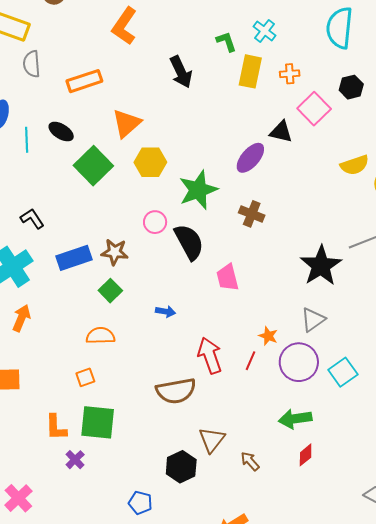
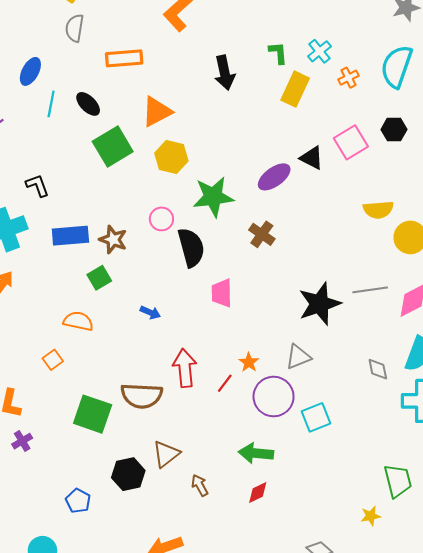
orange cross: (290, 74) -> (349, 78), moved, turned -36
orange square: (85, 377) -> (53, 360), turned -30
green square: (98, 422) -> (93, 414), moved

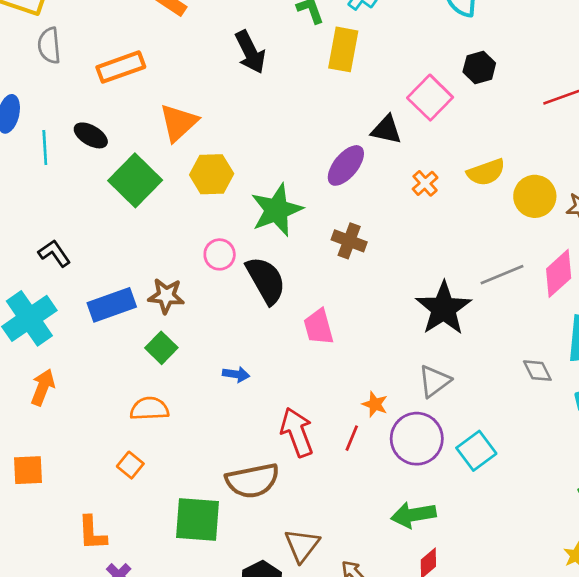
orange cross: (349, 78) -> (425, 183), moved

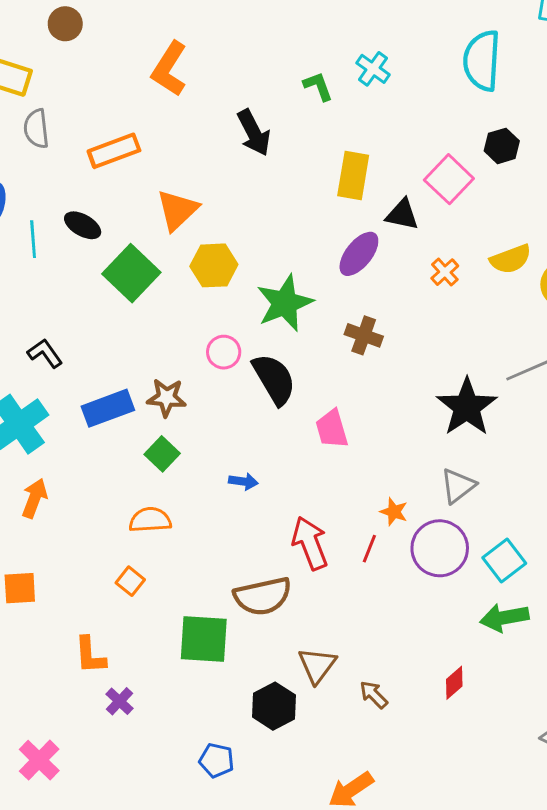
yellow rectangle: (343, 49) -> (353, 175), moved
green arrow: (413, 515) -> (504, 618), moved

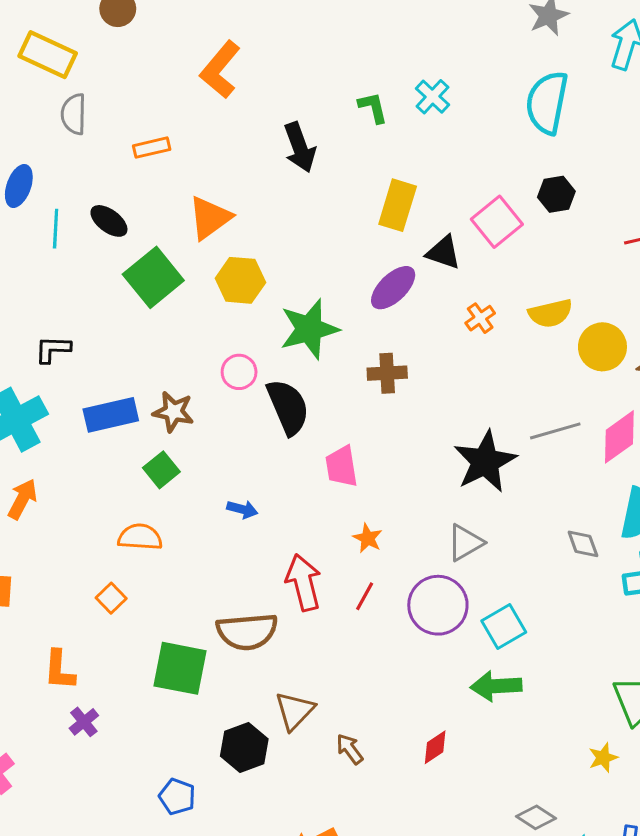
orange rectangle: (114, 151) -> (152, 148), size x0.7
brown cross: (364, 335) -> (387, 373), turned -30
black L-shape: (45, 353) -> (53, 349), turned -60
orange star: (394, 512) -> (368, 538), moved

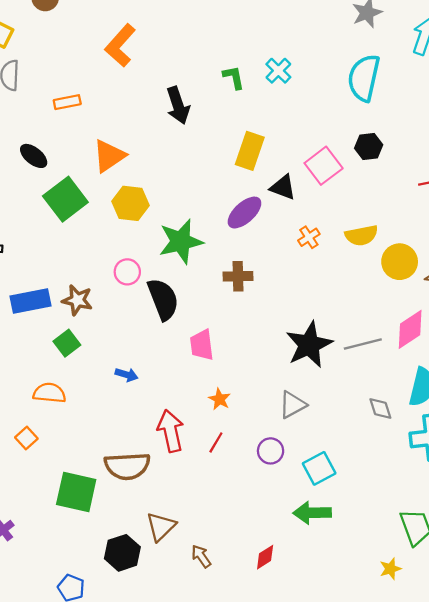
gray line: (555, 431) -> (363, 344), moved
purple circle: (438, 605) -> (271, 451), size x0.6

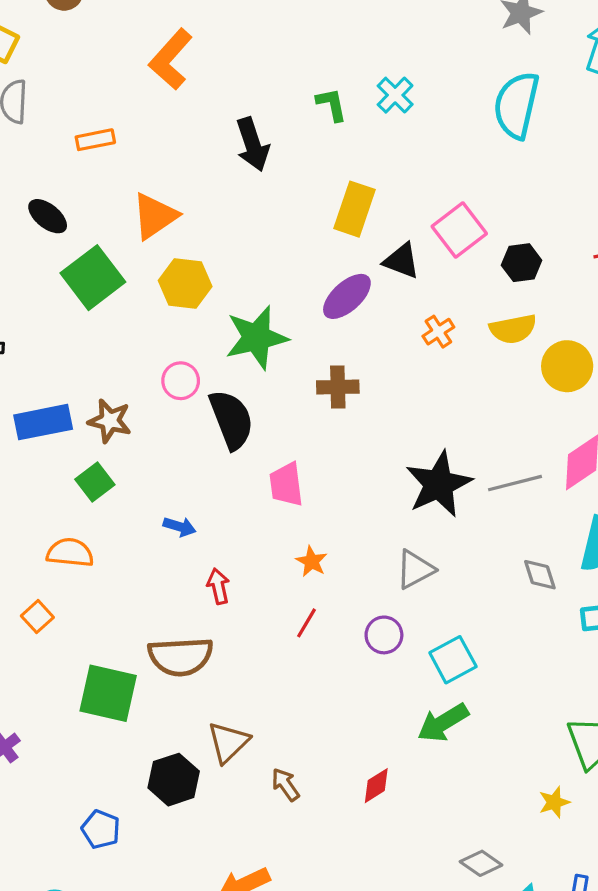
black hexagon: (369, 146) -> (522, 263), moved
red arrow: (171, 431) -> (218, 586), moved, size x0.6
green arrow: (312, 513) -> (443, 723), turned -30

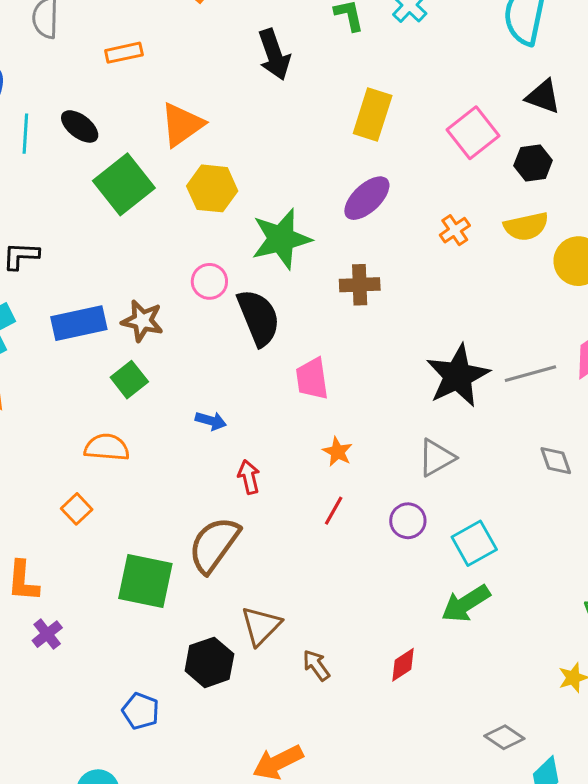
black triangle: (402, 261) -> (543, 96), moved
brown semicircle: (181, 656) -> (214, 545), turned 130

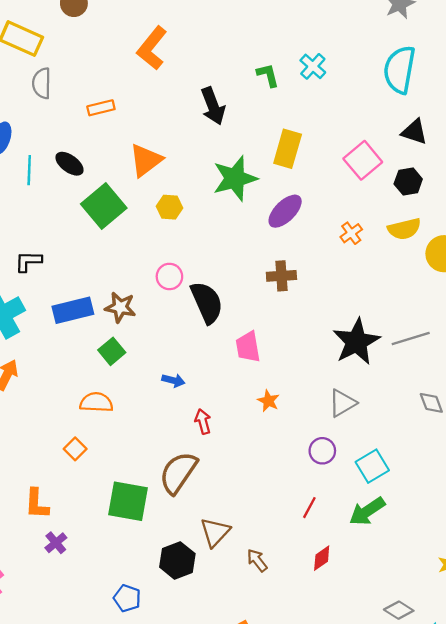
yellow hexagon: (212, 188) -> (170, 207), size x0.7
green star: (281, 239) -> (235, 178), moved
red line: (334, 511) -> (309, 508), moved

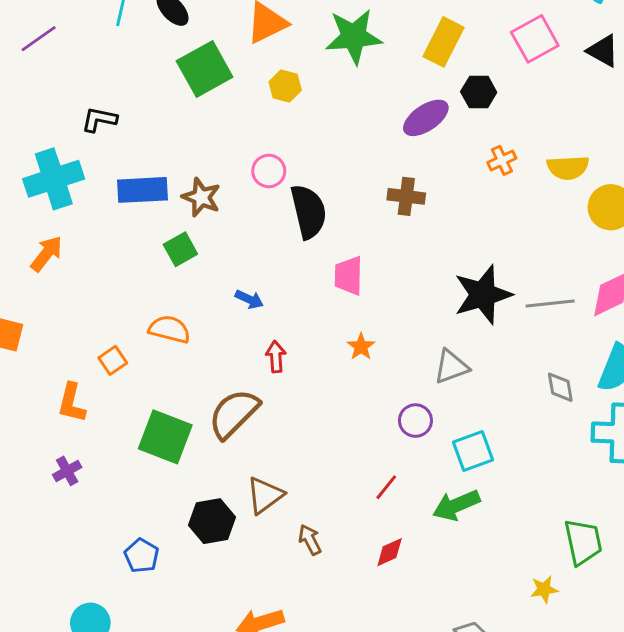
pink square: (363, 160) -> (535, 39), moved
green star: (235, 178) -> (354, 37), moved
black hexagon: (408, 181) -> (479, 92), moved
orange semicircle: (96, 402) -> (169, 329), moved
orange L-shape: (37, 504) -> (72, 403), moved

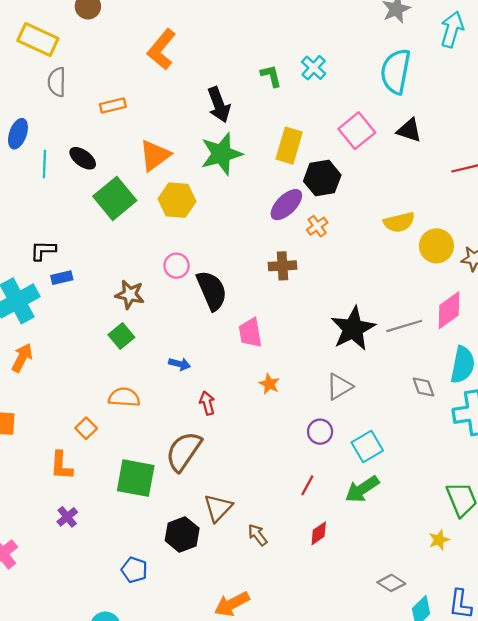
yellow hexagon: (285, 86) -> (177, 200), size x1.5
black hexagon: (479, 92) -> (322, 178), size x1.4
orange cross: (502, 160) -> (317, 226), moved
blue rectangle: (142, 190) -> (62, 278), moved, size x0.6

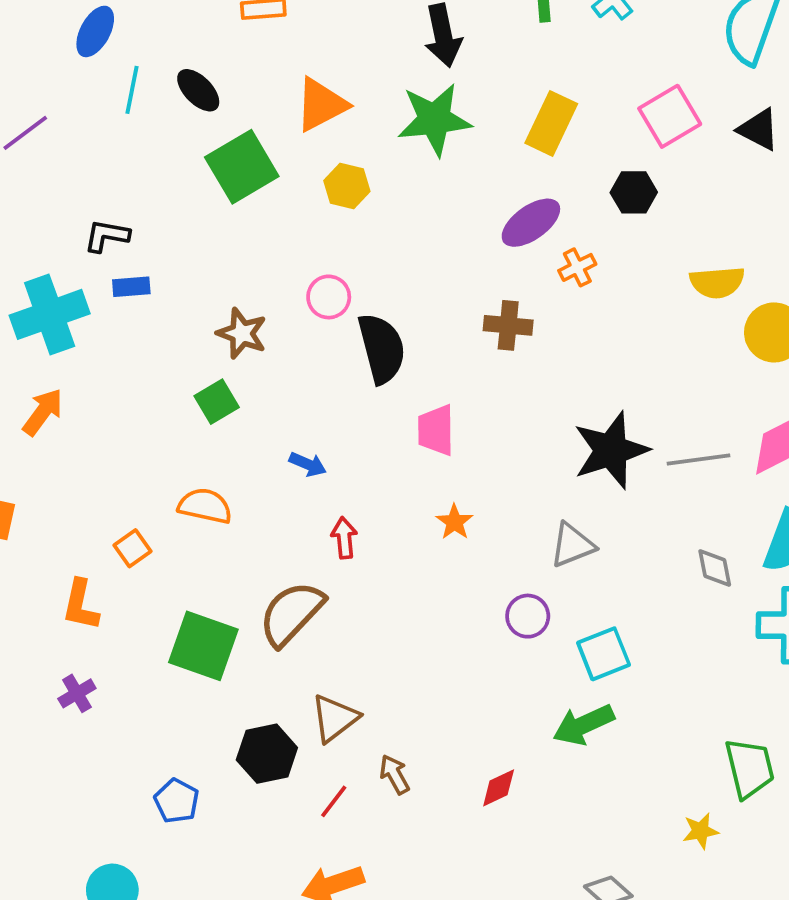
black hexagon: (322, 178) -> (634, 192), moved, size x0.7
yellow hexagon: (177, 200) -> (347, 186), size x0.7
red line: (307, 485) -> (334, 801), moved

